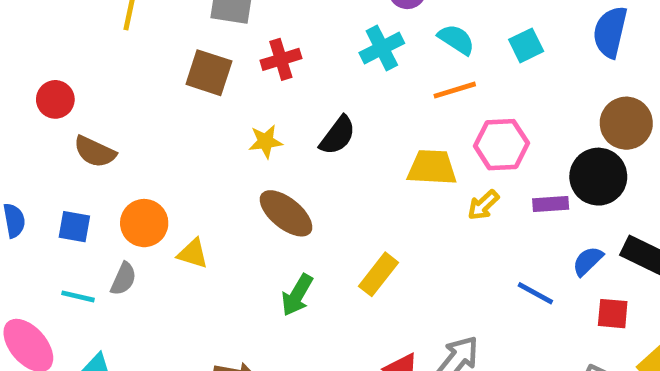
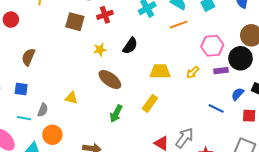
red circle: (55, 99) -> (11, 20), moved
pink hexagon: (501, 145) -> (212, 46), moved
brown semicircle: (95, 152) -> (28, 57), turned 90
yellow trapezoid: (432, 167) -> (160, 71), moved
orange circle: (144, 223) -> (52, 135), moved

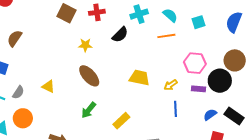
black semicircle: (130, 46) -> (120, 35), moved
yellow rectangle: (150, 103) -> (121, 121), moved
blue line: (216, 108) -> (176, 109), moved, turned 49

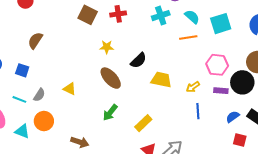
cyan square: (199, 22) -> (221, 24), size x1.5
black semicircle: (120, 35) -> (138, 60), moved

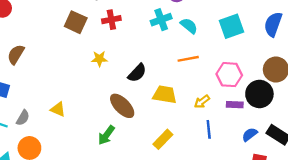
cyan semicircle: (192, 17) -> (189, 26), moved
orange line: (188, 38) -> (188, 59), moved
brown ellipse: (111, 78) -> (122, 106), moved
yellow rectangle: (143, 123) -> (163, 139), moved

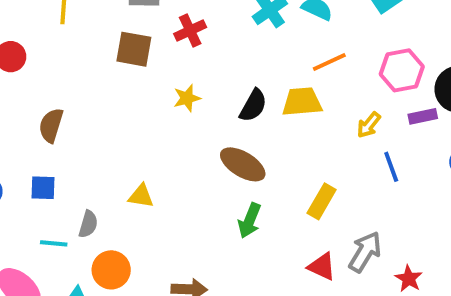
yellow trapezoid: (165, 94) -> (302, 102), moved
green arrow: (106, 135) -> (250, 221), moved

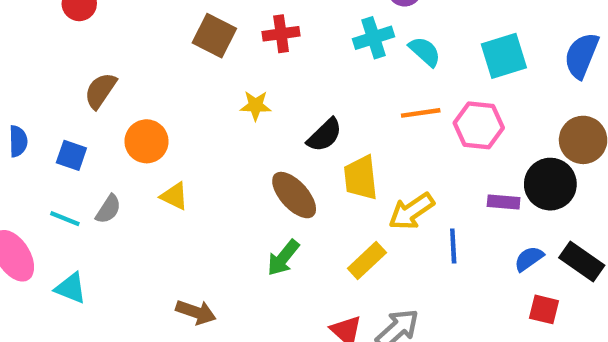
pink hexagon: (402, 70) -> (479, 125), moved
yellow trapezoid: (302, 102) -> (361, 178), moved, turned -108
yellow arrow: (369, 125) -> (411, 211), moved, size x1.5
orange circle: (111, 270) -> (147, 141), moved

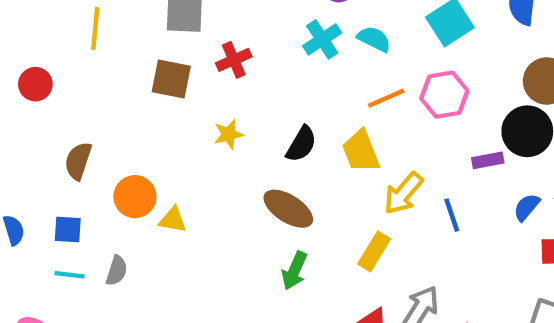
yellow trapezoid: (361, 178) -> (361, 151), moved
yellow triangle: (174, 196) -> (173, 220), moved
cyan line: (65, 219) -> (69, 275), moved

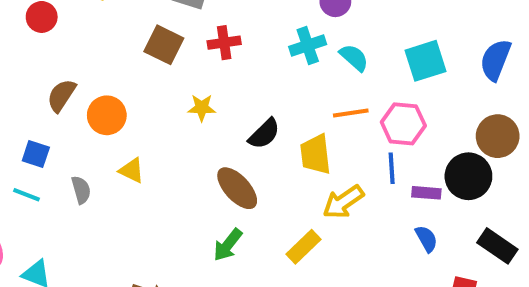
orange circle: (135, 197) -> (107, 115), moved
blue semicircle: (527, 207) -> (426, 239), moved, turned 96
blue line: (452, 215) -> (392, 168), moved
gray semicircle: (117, 271) -> (81, 190), moved, turned -48

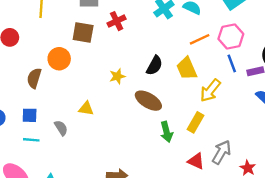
yellow star: (202, 108) -> (117, 76), moved
orange circle: (107, 115) -> (59, 59), moved
green arrow: (228, 245) -> (166, 132), moved, turned -36

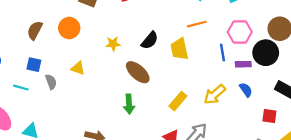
pink hexagon: (231, 36) -> (240, 32), moved
orange circle: (59, 59) -> (69, 28), moved
yellow arrow: (210, 90) -> (215, 94), moved
blue square: (30, 115) -> (34, 65), moved
green arrow: (166, 132) -> (129, 104), moved

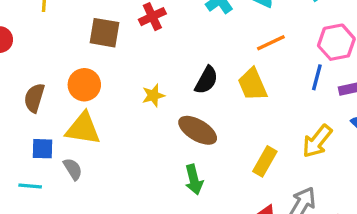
blue line: (223, 53) -> (317, 77), turned 35
yellow triangle: (78, 68) -> (83, 129), moved, size x1.6

